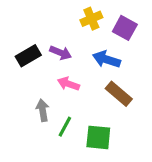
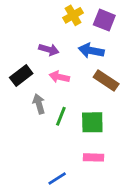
black rectangle: (28, 56) -> (21, 76), moved

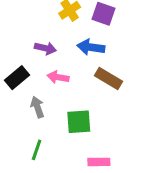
green line: (61, 116) -> (37, 150), moved
green square: (92, 122) -> (79, 122), moved

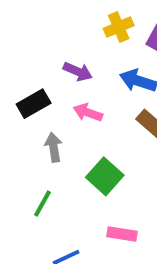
green square: (79, 122) -> (105, 176), turned 36

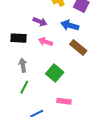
black rectangle: (34, 104) -> (18, 38), turned 35
gray arrow: (54, 147) -> (23, 65), moved

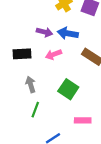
blue arrow: (70, 25) -> (68, 33), moved
pink arrow: (45, 42) -> (53, 54), turned -32

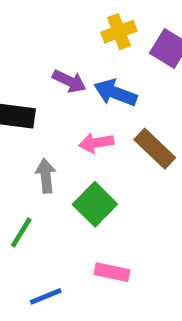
pink arrow: (53, 54) -> (96, 143), moved
gray arrow: (31, 84) -> (46, 176), moved

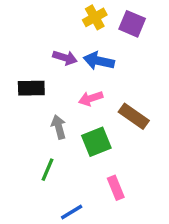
brown rectangle: (155, 149) -> (134, 116), moved
green square: (95, 204) -> (96, 142), turned 32
pink rectangle: (112, 272) -> (116, 188), turned 65

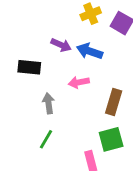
brown rectangle: (134, 116) -> (114, 102), turned 65
green square: (96, 142) -> (111, 139), moved
green line: (48, 170) -> (46, 139), moved

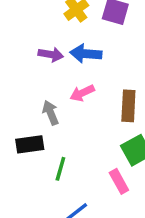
black rectangle: (29, 67) -> (30, 144), moved
gray arrow: (48, 103) -> (51, 113), moved

